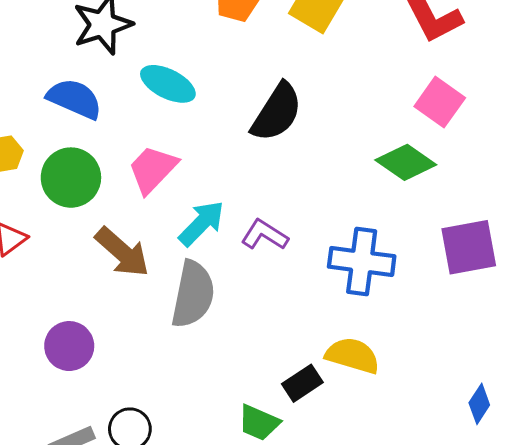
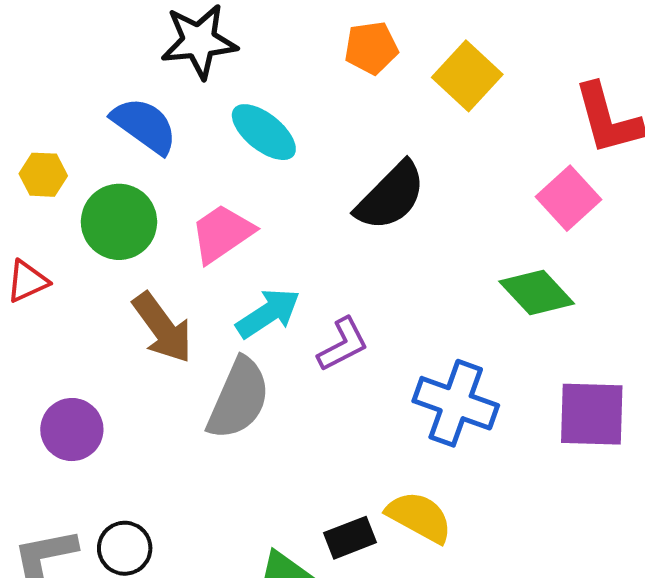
pink square: (440, 102) -> (569, 198), moved
purple L-shape: (265, 235) -> (343, 344), turned 108

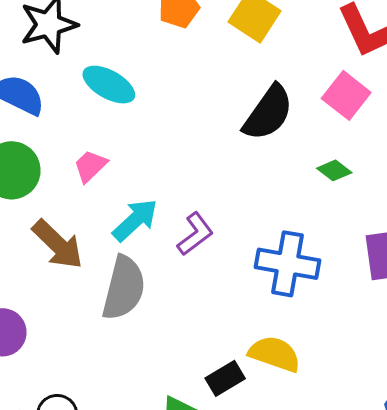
black semicircle: (391, 196) -> (268, 113), moved
pink trapezoid: (222, 233) -> (90, 166), size x0.7
green diamond: (537, 293) -> (334, 170), size x0.6

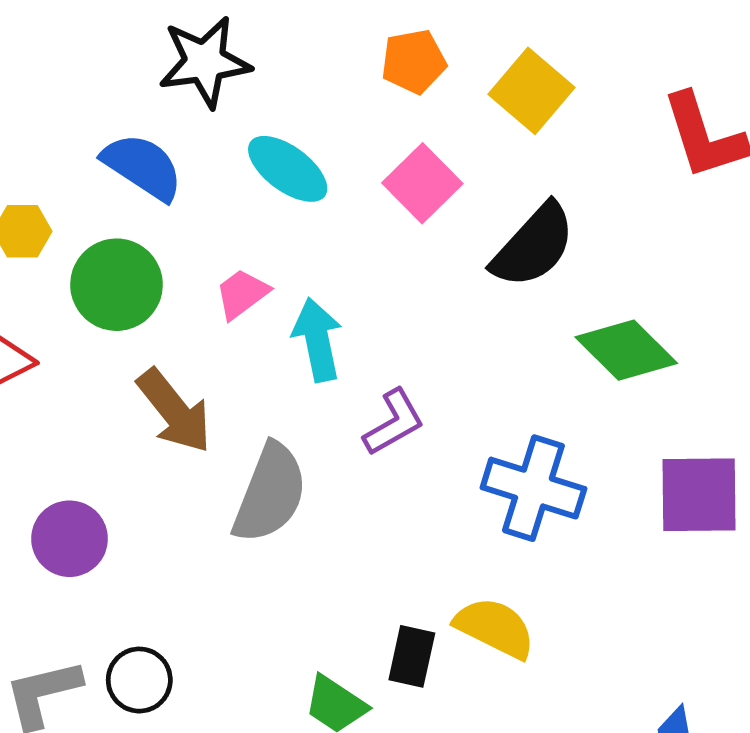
pink square: (346, 95) -> (422, 183), moved
green diamond: (334, 170) -> (626, 350), size x1.8
cyan arrow: (135, 220) -> (317, 340), moved, turned -66
black rectangle: (225, 378) -> (412, 656), turned -54

